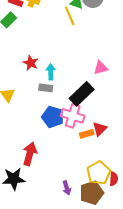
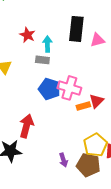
black rectangle: (82, 94) -> (76, 29), moved, turned -40
brown pentagon: (92, 193) -> (88, 165), turned 30

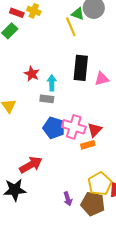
red triangle: (96, 101) -> (95, 130), moved
red arrow: (26, 126) -> (31, 165), turned 45

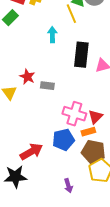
red star: (32, 74) -> (27, 77), moved
cyan arrow: (52, 83) -> (52, 35), moved
blue pentagon: (54, 128) -> (63, 140), moved, turned -30
brown pentagon: (93, 204) -> (93, 152), moved

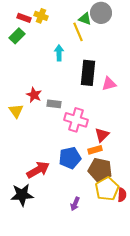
pink cross: (74, 114) -> (76, 120), moved
purple arrow: (68, 186) -> (75, 204), turned 40

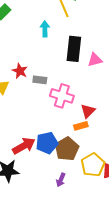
blue pentagon: (70, 158) -> (47, 143), moved
brown pentagon: (100, 170) -> (67, 149), moved, turned 30

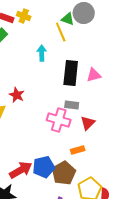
pink triangle: (95, 60) -> (94, 75), moved
gray rectangle: (40, 80) -> (72, 105), moved
red triangle: (88, 111) -> (88, 123), moved

